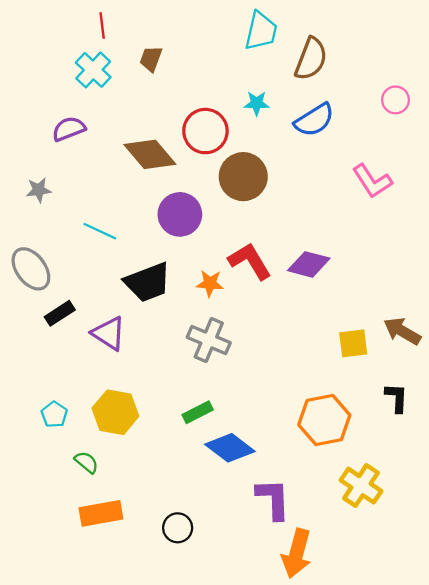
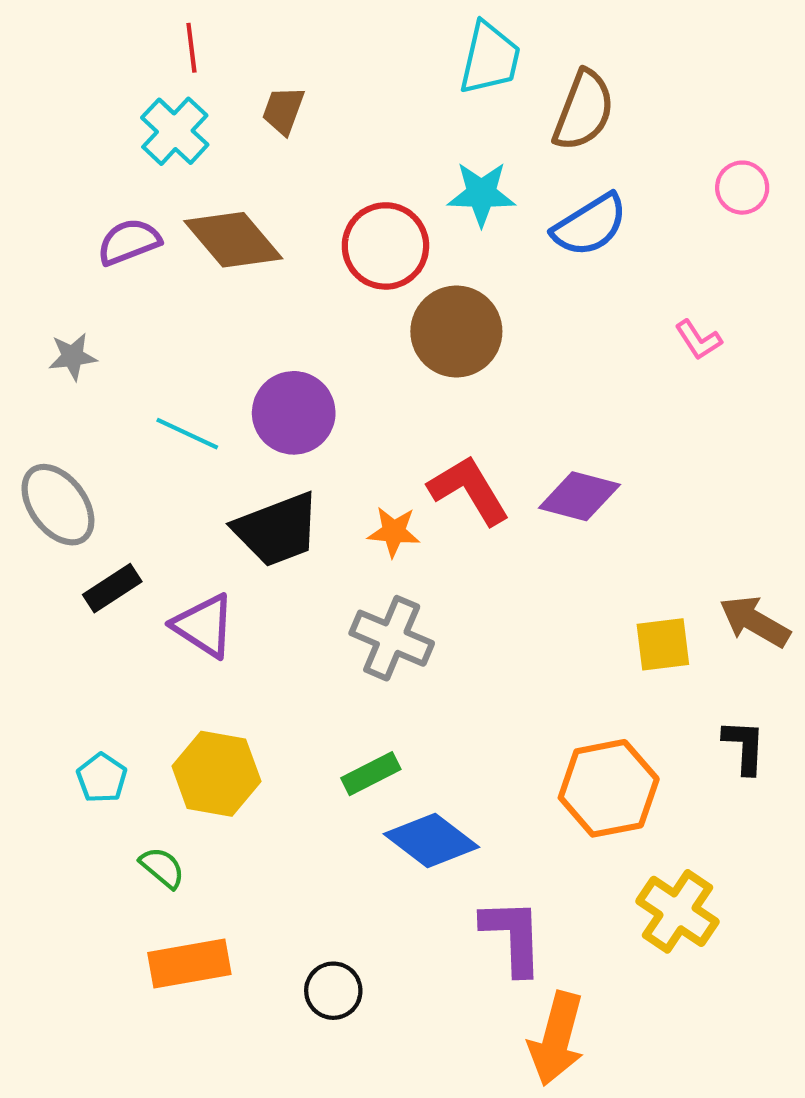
cyan star: (257, 103) -> (481, 194), size x1.4
brown diamond: (150, 154) -> (233, 240), moved
pink L-shape: (372, 181) -> (698, 340), size x0.6
purple circle: (180, 214) -> (294, 413), moved

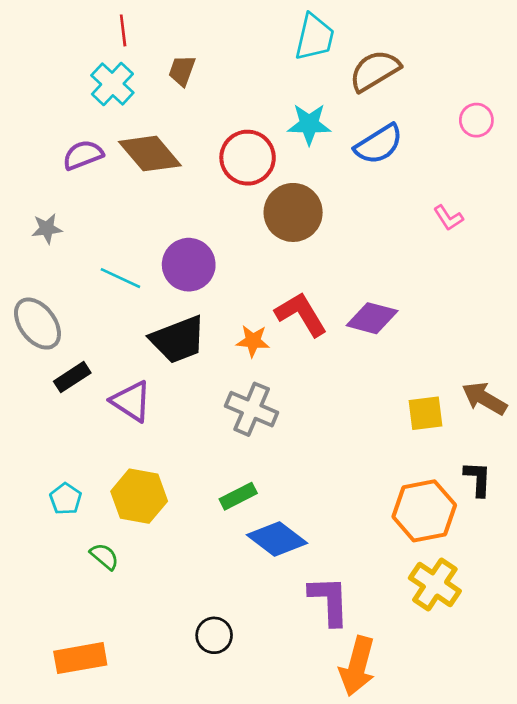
brown semicircle: (584, 110) -> (375, 71), turned -142
orange hexagon: (609, 788) -> (424, 511), moved
orange rectangle: (189, 964) -> (80, 658), moved

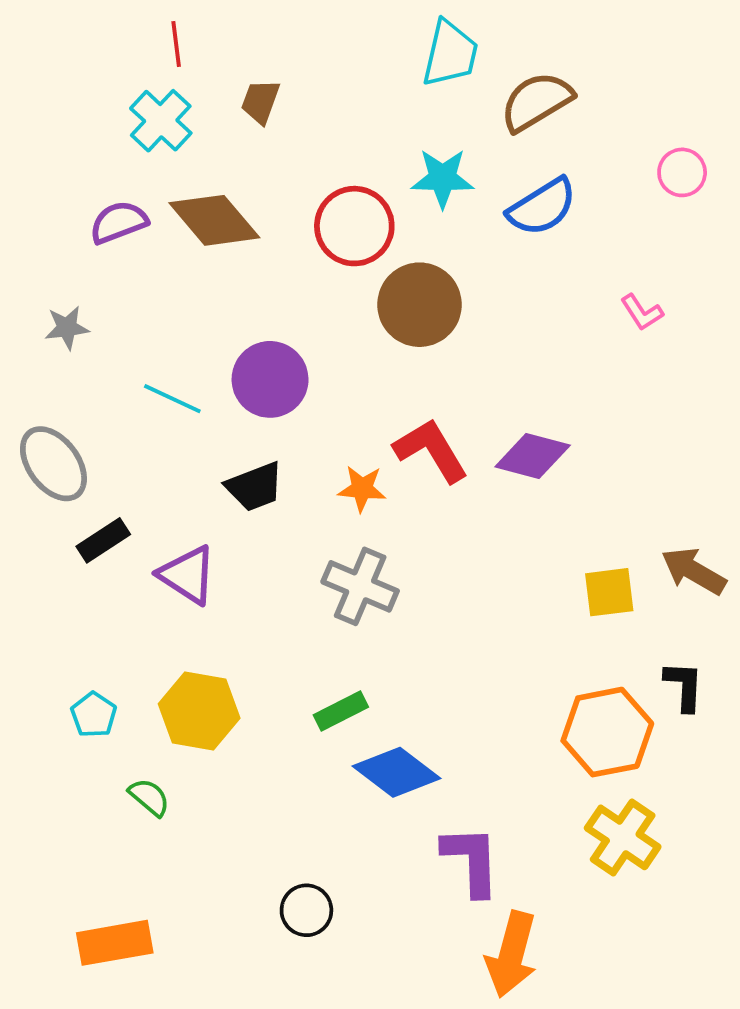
black trapezoid: (178, 340) -> (255, 487), size x0.7

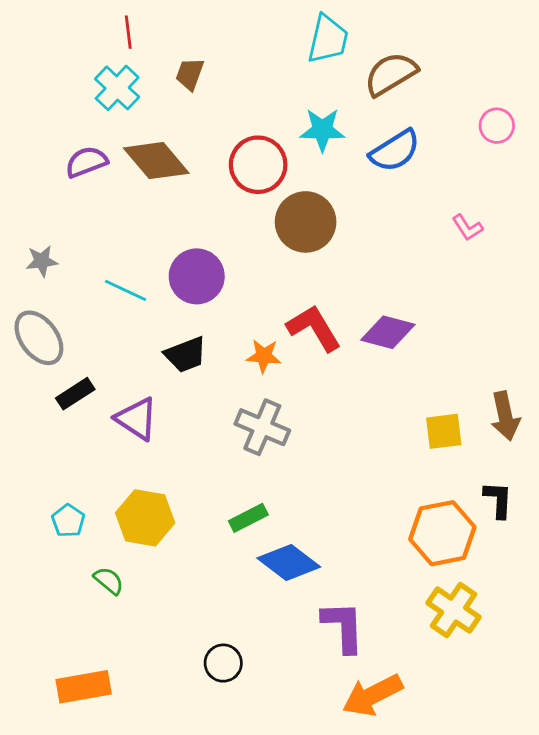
gray star: (67, 328) -> (42, 261), moved
brown arrow: (694, 571) -> (505, 416), turned -132
orange arrow: (511, 954) -> (373, 695), turned 48

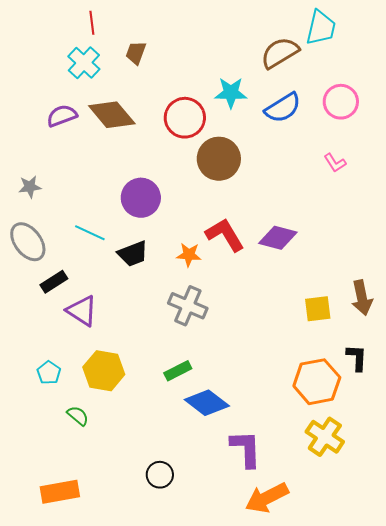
cyan trapezoid: (328, 39) -> (321, 28), moved
pink circle: (497, 126) -> (341, 102), moved, size x1.4
cyan line: (125, 290) -> (90, 233), moved
purple triangle: (137, 419) -> (82, 311), moved

